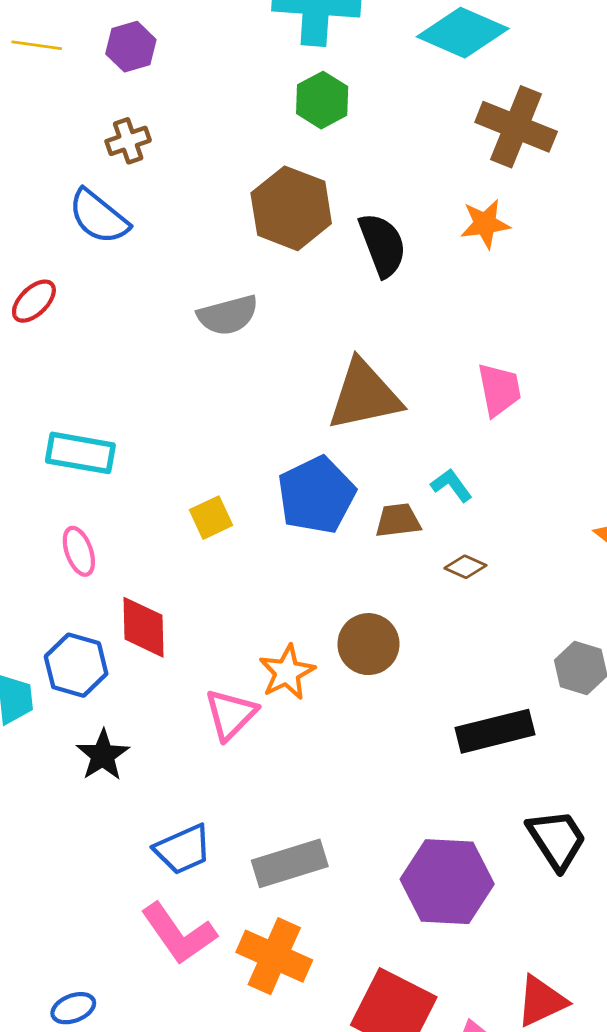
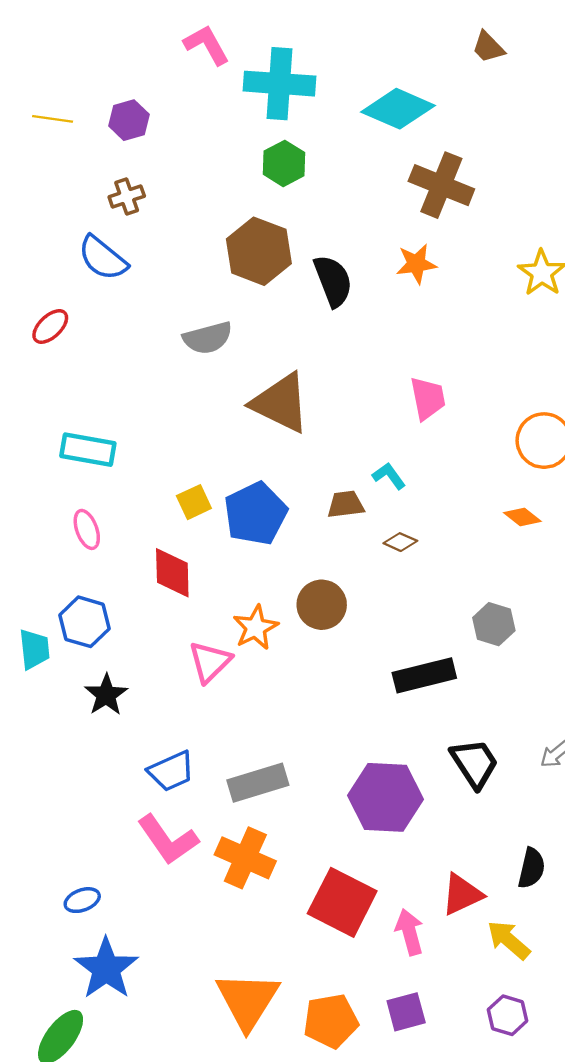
brown triangle: (364, 395) -> (281, 403), moved, turned 38
blue pentagon: (316, 495) -> (256, 514), moved
red diamond: (144, 627) -> (172, 573), moved

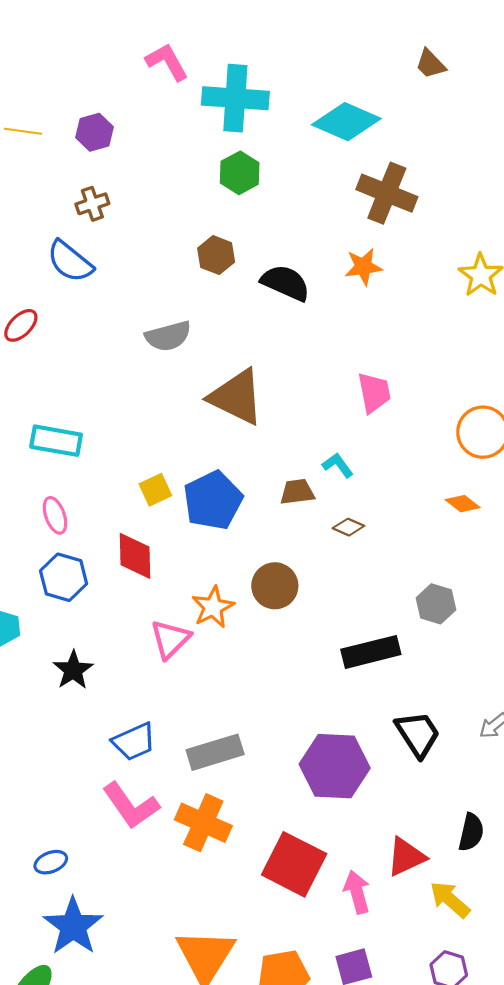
brown hexagon: (259, 251) -> (216, 255), size x0.6
black semicircle: (333, 281) -> (285, 283), turned -45
blue hexagon: (84, 622) -> (64, 577), moved

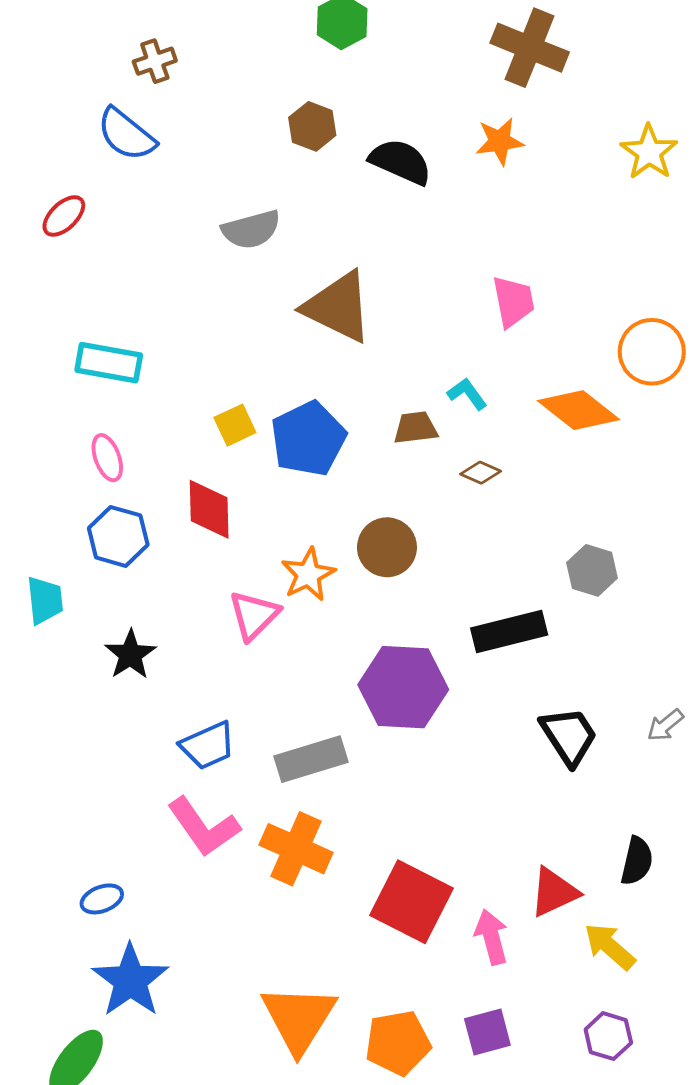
orange diamond: (463, 504) -> (578, 410), moved, size x1.8
purple hexagon: (335, 766) -> (403, 687), moved

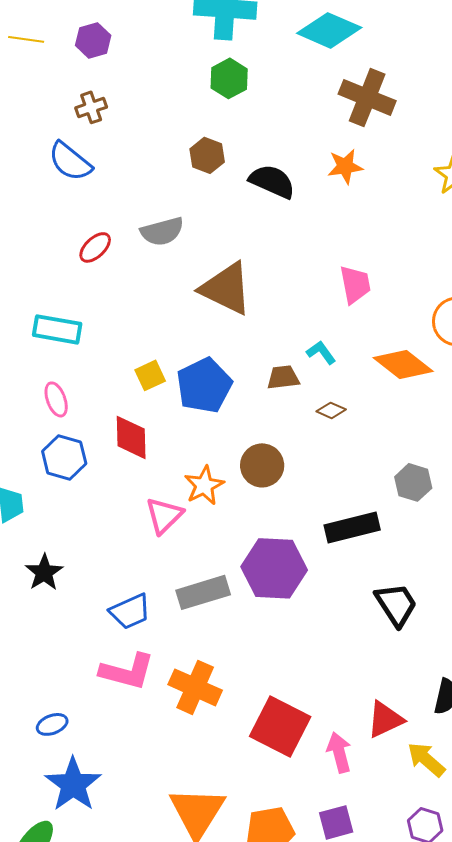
red ellipse: (64, 216) -> (95, 247), moved
black star: (130, 655) -> (44, 572), moved
gray rectangle: (311, 759) -> (203, 592), moved
pink L-shape: (204, 827) -> (127, 671), turned -40

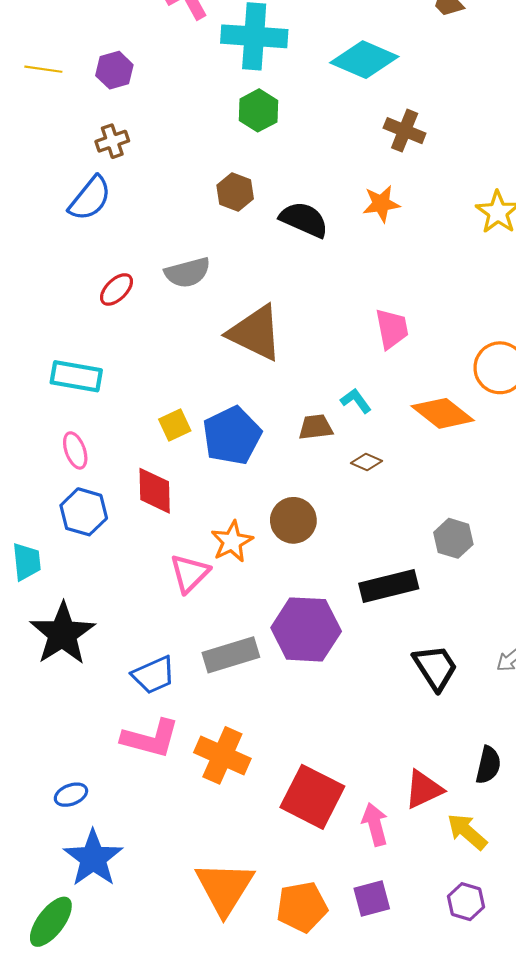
brown cross: (367, 97) -> (405, 131), size x0.7
blue semicircle: (70, 161) -> (90, 198), turned -90
black star: (44, 572) -> (62, 634), size x1.6

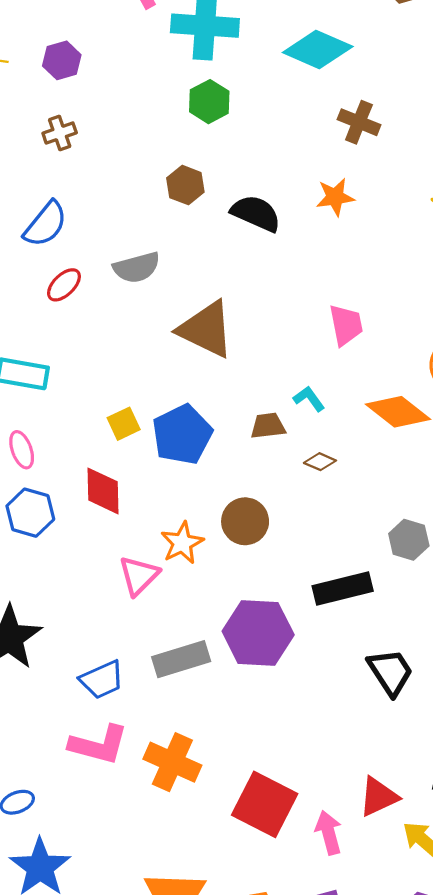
blue semicircle: (90, 198) -> (46, 224), moved

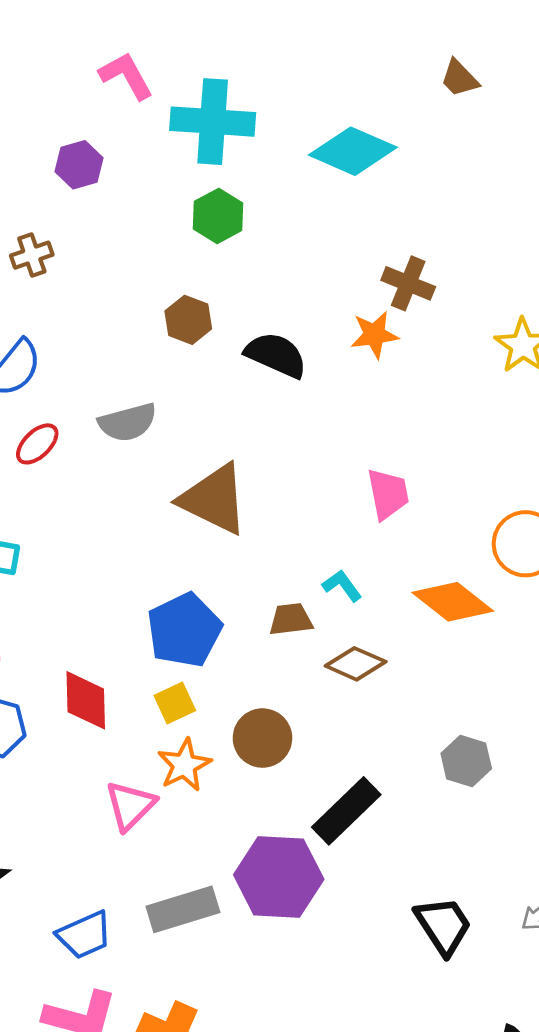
purple hexagon: (62, 60) -> (79, 165), moved
brown cross: (359, 122) -> (408, 283), moved
yellow square: (124, 424) -> (175, 703), moved
brown diamond: (320, 462) -> (356, 664), size x1.5
black rectangle: (343, 589) -> (346, 811), moved, turned -30

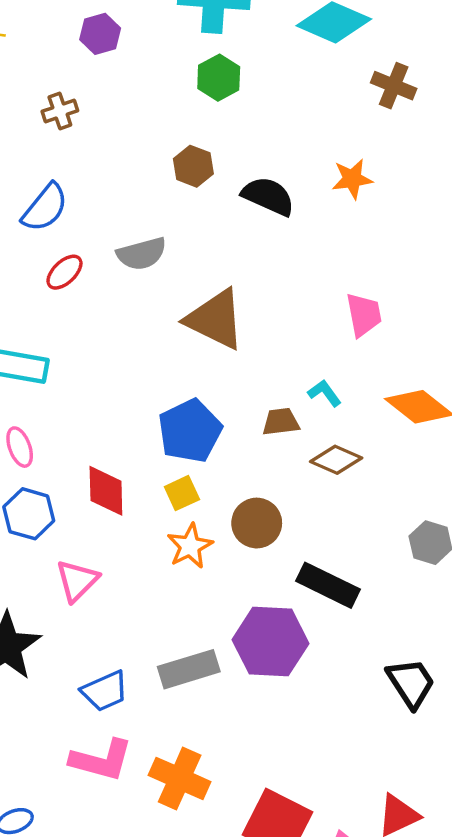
brown cross: (408, 283) -> (394, 86), moved
pink triangle: (130, 805) -> (77, 581), moved
black rectangle: (346, 811) -> (328, 585), turned 70

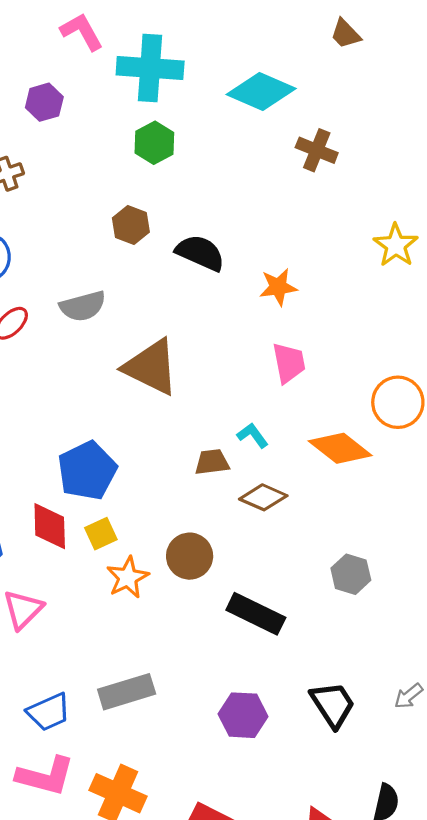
orange star: (352, 179) -> (278, 287), moved
blue pentagon: (190, 431) -> (87, 471), moved
yellow square: (182, 493) -> (101, 534), moved
purple hexagon: (271, 642) -> (243, 715), moved, size x0.7

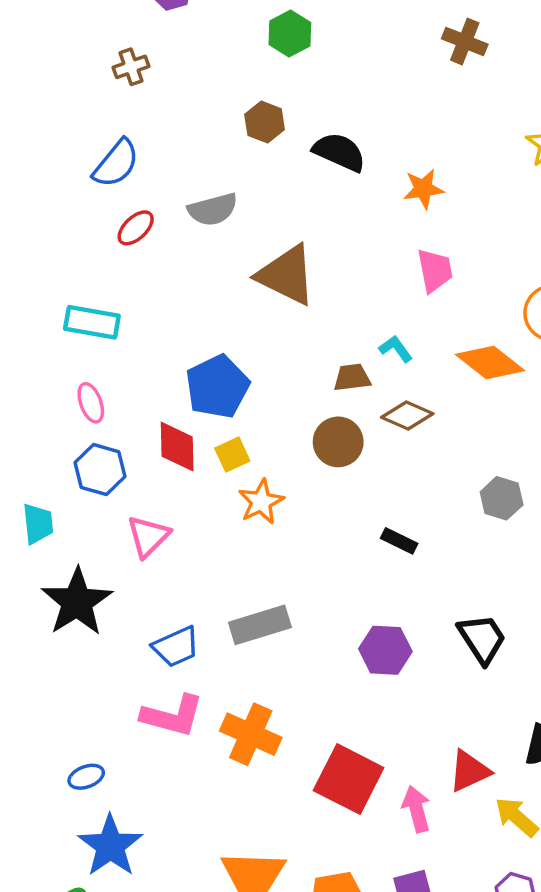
brown circle: (190, 556) -> (338, 442), moved
black rectangle: (256, 614) -> (399, 541), size x0.6

